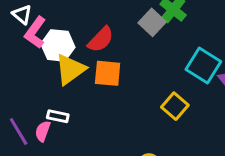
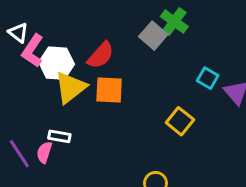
cyan square: (203, 65) -> (208, 78), size x0.6

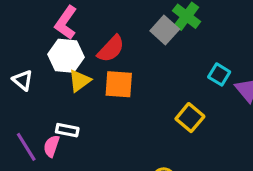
white triangle: (18, 33) -> (23, 80), moved
pink L-shape: (33, 51) -> (66, 23), moved
yellow triangle: (70, 87) -> (80, 81), size x0.7

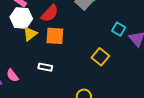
white rectangle: (67, 130) -> (45, 67), moved
pink semicircle: (51, 146) -> (12, 75), turned -56

